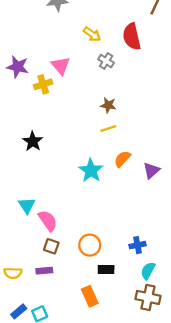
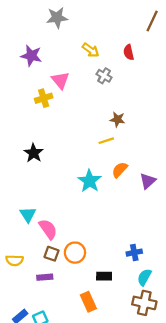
red semicircle: (132, 37) -> (129, 52), size x0.6
purple star: (18, 67) -> (31, 56), moved
brown star: (108, 105) -> (117, 119), moved
orange circle: (90, 245) -> (75, 253), moved
yellow semicircle: (13, 273) -> (15, 260), moved

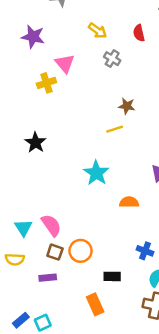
orange semicircle: (120, 170) -> (129, 202), moved, turned 48
cyan triangle: (28, 215) -> (23, 228), moved
blue cross: (134, 253) -> (145, 251), turned 32

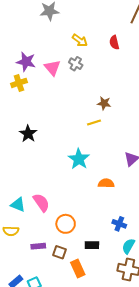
purple star: (33, 37) -> (26, 62), moved
gray cross: (112, 59) -> (76, 64), moved
yellow cross: (46, 83) -> (19, 83), moved
cyan triangle: (23, 228) -> (18, 205), turned -35
brown square: (55, 252) -> (60, 252), moved

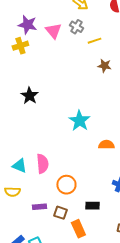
yellow line: (94, 122) -> (94, 41), moved
pink semicircle: (41, 203) -> (42, 164), turned 30

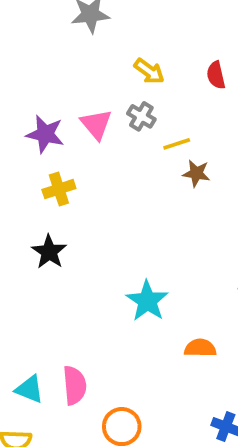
purple star: (27, 25) -> (45, 134), moved
yellow cross: (20, 46) -> (59, 189), moved
brown star: (104, 66) -> (196, 173), moved

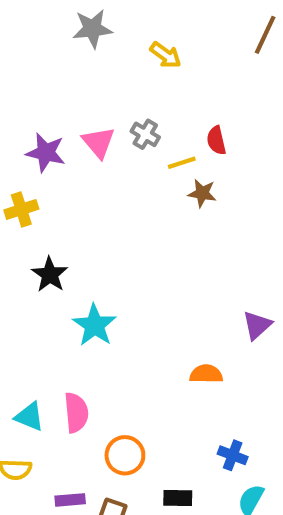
yellow arrow: (149, 71) -> (166, 55), moved
red semicircle: (216, 75) -> (216, 140), moved
yellow cross: (59, 189) -> (21, 209), moved
cyan star: (147, 301) -> (94, 325), moved

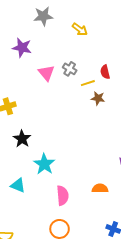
purple star: (46, 153) -> (22, 48), moved
pink semicircle: (76, 413) -> (63, 196), moved
cyan triangle: (29, 417) -> (18, 185), moved

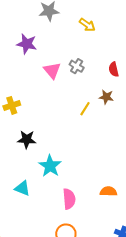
yellow line: (88, 83) -> (85, 109), moved, turned -40
black star: (22, 139) -> (27, 139), turned -30

